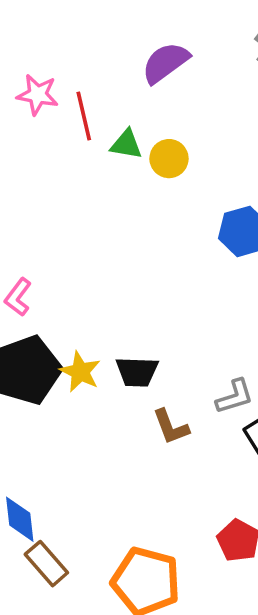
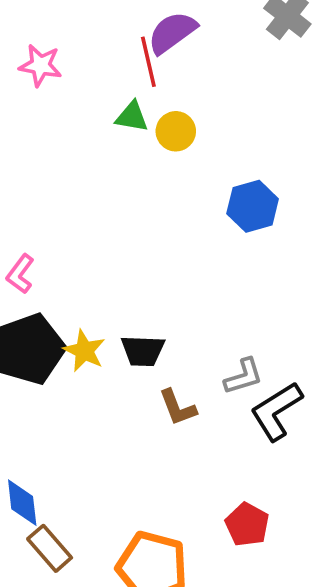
red line: (84, 116) -> (148, 62), moved

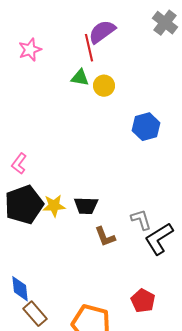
pink star: (40, 65) -> (30, 50), turned -30
yellow star: (84, 351) -> (54, 206), turned -30
gray L-shape: (243, 376) -> (141, 220), turned -90

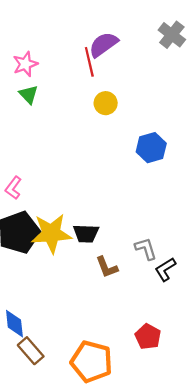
green triangle: (80, 78) -> (29, 94), moved, turned 36
yellow star: (54, 206) -> (51, 233), size x1.6
black L-shape: (159, 239) -> (165, 269), size x0.7

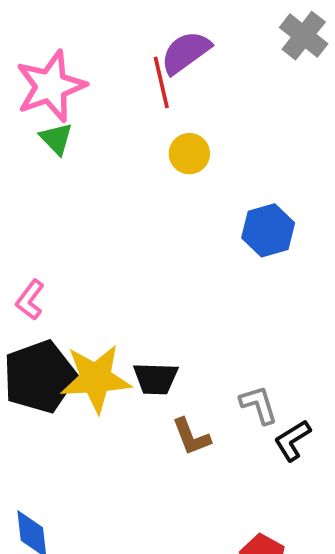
pink star: (25, 64) -> (51, 86), size x1.6

